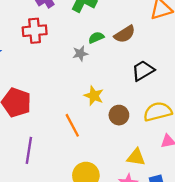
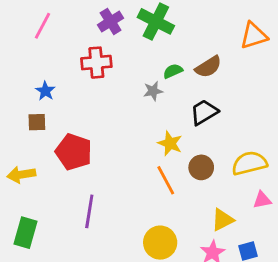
black trapezoid: (143, 71) -> (204, 112), moved
orange line: (72, 125) -> (166, 180), moved
yellow triangle: (136, 157) -> (222, 220), turned -36

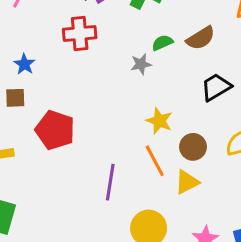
black trapezoid: (204, 112) -> (216, 87), moved
purple line: (89, 211) -> (110, 182), moved
yellow triangle: (222, 220) -> (187, 182), moved

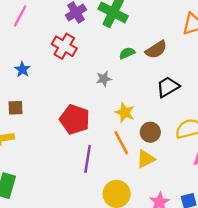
red cross: (80, 33) -> (64, 46), turned 35
gray star: (141, 64) -> (104, 79), moved
brown square: (15, 98) -> (15, 108), moved
red pentagon: (55, 130) -> (75, 119), moved

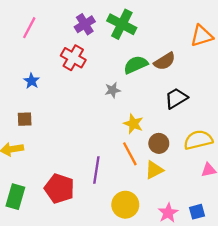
green semicircle: (127, 53) -> (136, 65), size x1.5
red pentagon: (75, 119) -> (59, 188), moved

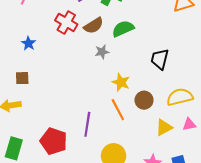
brown semicircle: (165, 61) -> (94, 26), moved
black trapezoid: (176, 98) -> (160, 59), turned -45
yellow triangle: (154, 170) -> (164, 127), moved

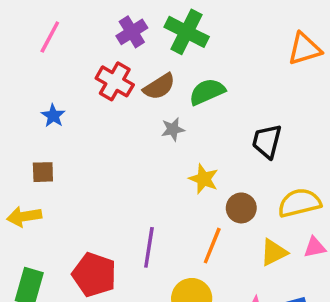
orange line: (118, 110) -> (212, 246), moved, turned 50

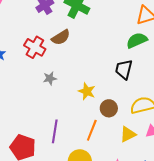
red cross: (115, 81) -> (35, 47), moved
green semicircle: (207, 92) -> (137, 40), moved
gray star: (173, 129) -> (50, 78), moved

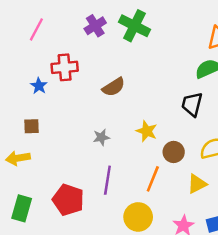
brown semicircle: (61, 37) -> (114, 87), moved
red cross: (35, 47) -> (65, 67), moved, turned -35
gray star: (50, 78) -> (101, 137), moved

